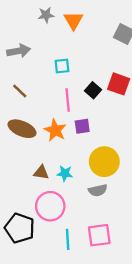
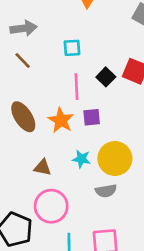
brown line: (20, 91) -> (23, 60), moved
brown ellipse: (22, 129) -> (23, 117), turned 32
cyan star: (65, 173) -> (81, 159), moved

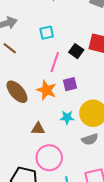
pink line: (76, 87) -> (55, 62), turned 30

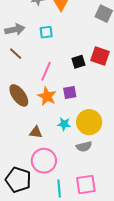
cyan square: (47, 33) -> (46, 32), moved
black square: (76, 51) -> (78, 62), turned 32
pink line: (55, 62) -> (46, 71), moved

